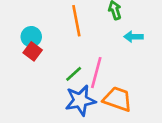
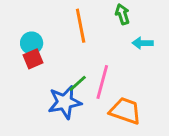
red square: (33, 51) -> (33, 59), turned 30
blue star: (80, 100) -> (65, 102), moved

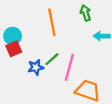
green line: (78, 83) -> (52, 59), moved
blue star: (65, 102) -> (36, 67), moved, size x0.6

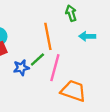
orange line: (52, 22) -> (48, 36), moved

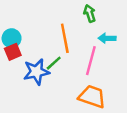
blue star: (21, 68) -> (36, 72), size x1.5
pink line: (55, 68) -> (91, 61), moved

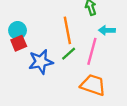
green line: (54, 63) -> (69, 54), moved

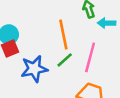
cyan arrow: (107, 30) -> (107, 23), moved

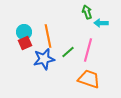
orange line: (63, 35) -> (48, 36), moved

